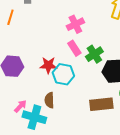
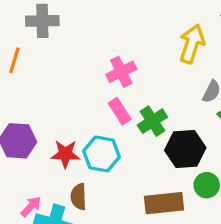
red star: (48, 65) -> (65, 154), moved

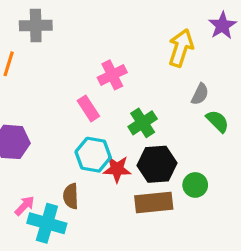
pink rectangle: (120, 111) -> (88, 108), moved
black hexagon: (185, 149) -> (157, 164), moved
red star: (65, 154) -> (117, 169), moved

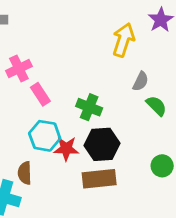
pink cross: (112, 75) -> (19, 69), moved
green cross: (143, 123) -> (89, 107), turned -35
green circle: (195, 185) -> (162, 166), moved

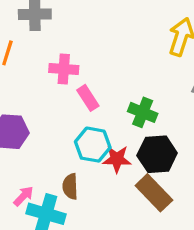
pink cross: (19, 69) -> (64, 69), turned 30
brown rectangle: (99, 179) -> (154, 193), turned 52

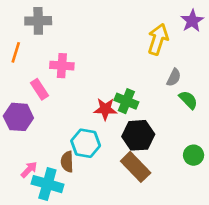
pink rectangle: (88, 98) -> (39, 89), moved
cyan hexagon: (93, 145) -> (86, 143), moved
red star: (117, 159) -> (105, 109), moved

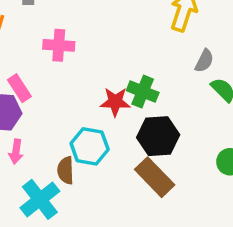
pink rectangle: (39, 89) -> (19, 88), moved
pink arrow: (29, 170) -> (16, 151), moved, turned 144
cyan cross: (47, 184) -> (40, 199), turned 36

